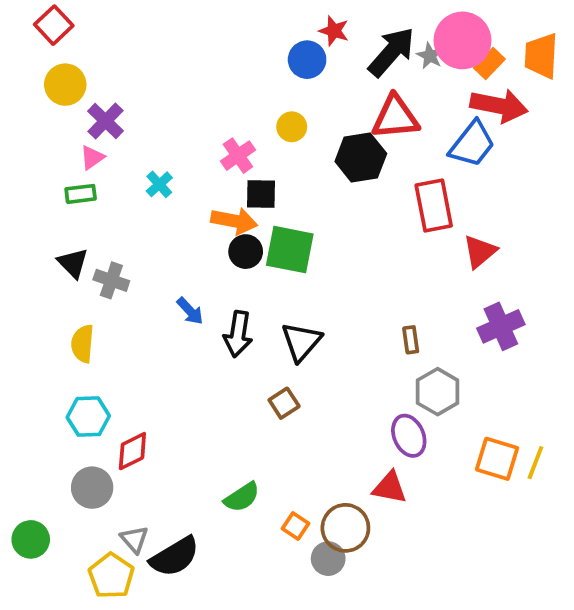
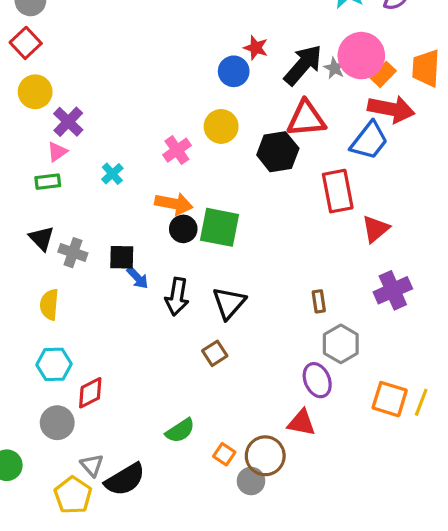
yellow circle: (292, 127) -> (221, 126), size x1.4
black square: (261, 194) -> (122, 257), moved

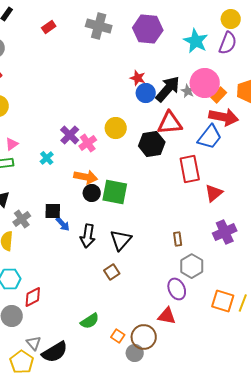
blue circle: (234, 71) -> (146, 93), moved
purple cross: (68, 122) -> (70, 135), moved
gray cross: (73, 253) -> (22, 219), moved, turned 36

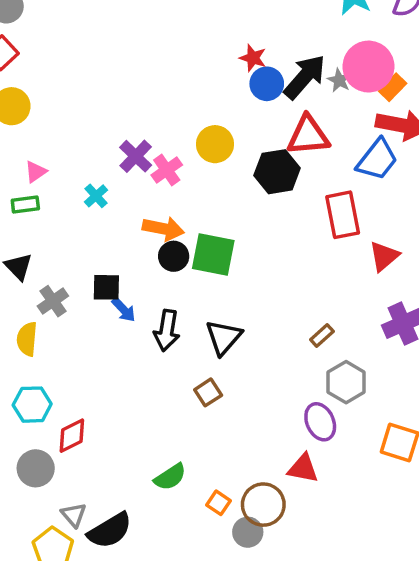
brown rectangle: (178, 239) -> (322, 336), turned 56

